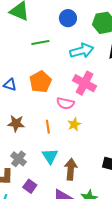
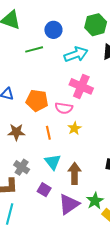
blue circle: (68, 18) -> (53, 30), moved
orange pentagon: (40, 82) -> (37, 101), moved, turned -30
purple square: (30, 186) -> (44, 190), moved

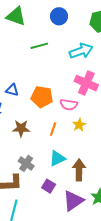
blue circle: (53, 30) -> (59, 16), moved
orange line: (48, 133) -> (53, 129), turned 32
cyan triangle: (53, 162) -> (57, 158), turned 42

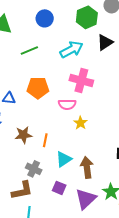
orange pentagon: (42, 97) -> (38, 88), moved
orange line: (53, 129) -> (45, 140), moved

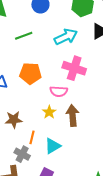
yellow star: (80, 123) -> (49, 112), moved
orange line: (45, 140) -> (32, 137), moved
brown arrow: (87, 167) -> (73, 115), moved

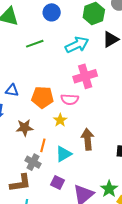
pink cross: (74, 68) -> (85, 76), turned -35
orange pentagon: (30, 73) -> (43, 97), moved
brown arrow: (73, 115) -> (88, 139), moved

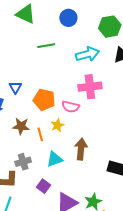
blue triangle: (12, 90) -> (15, 87), turned 40
orange line: (43, 145) -> (40, 134), moved, turned -40
gray cross: (33, 162) -> (23, 162), turned 35

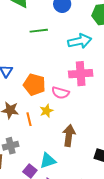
cyan triangle: (55, 159) -> (48, 161), moved

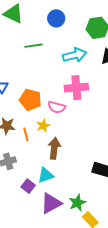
brown arrow: (69, 136) -> (54, 148), moved

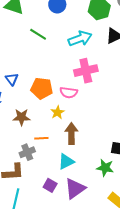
green line: (33, 46) -> (38, 34), turned 48
orange line: (26, 134) -> (41, 138), moved, turned -72
purple square: (28, 186) -> (50, 185), moved
green star: (77, 203) -> (105, 168), moved, turned -30

